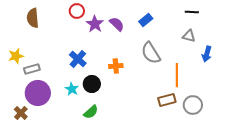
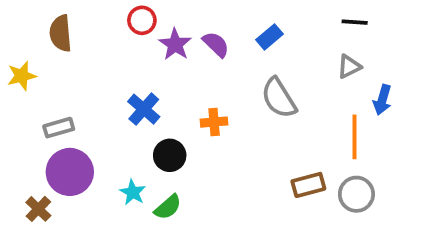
gray triangle: (189, 36) -> (349, 67), turned -40
yellow star: (16, 56) -> (22, 76), moved
orange line: (177, 75) -> (355, 137), moved
cyan star: (72, 89) -> (133, 192), moved

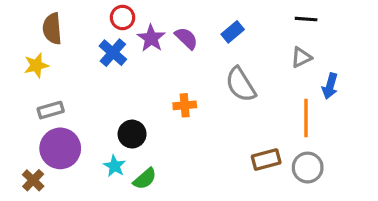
yellow star: (22, 76) -> (36, 65), moved
blue cross: (144, 109) -> (113, 53), moved
black circle: (170, 155) -> (132, 134), moved

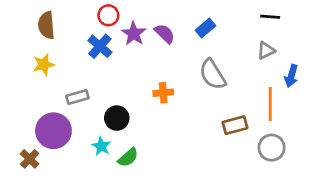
yellow star: (36, 65) -> (44, 65), moved
gray rectangle: (51, 110) -> (77, 97), moved
brown rectangle: (266, 160) -> (235, 125), moved

